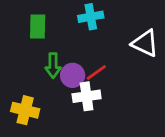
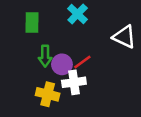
cyan cross: (91, 17) -> (78, 14), turned -36
yellow cross: (25, 110) -> (48, 94), moved

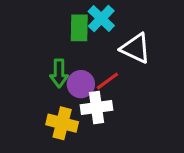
green rectangle: (32, 22) -> (79, 28), moved
white triangle: (124, 37) -> (136, 48), moved

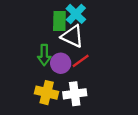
white triangle: (136, 48) -> (72, 36), moved
white cross: (97, 108) -> (75, 94), moved

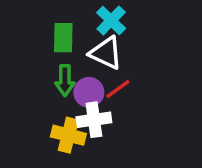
green rectangle: (59, 21) -> (63, 38), moved
white cross: (75, 94) -> (94, 120), moved

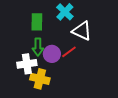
white triangle: (106, 53) -> (82, 31), moved
white cross: (94, 120) -> (27, 64), moved

